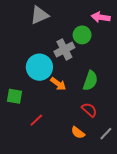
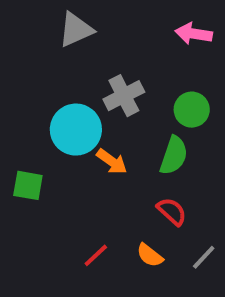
green circle: (82, 35) -> (192, 110), moved
red line: (36, 120) -> (96, 255), moved

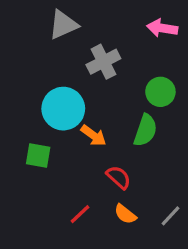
gray cross: (124, 96) -> (103, 62), moved
green square: (28, 185) -> (38, 156), moved
red semicircle: (172, 211) -> (119, 177), moved

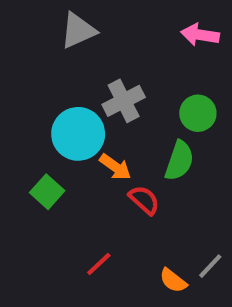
gray cross: (103, 62) -> (124, 101), moved
green square: (38, 156) -> (47, 192), turned 32
red semicircle: (119, 177) -> (144, 200), moved
orange semicircle: (125, 214) -> (173, 281), moved

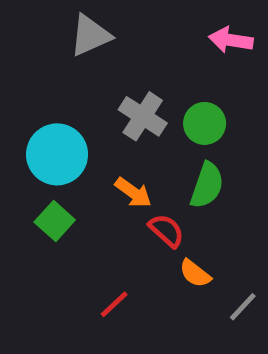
gray cross: (124, 101) -> (143, 116), turned -30
green circle: (198, 113) -> (205, 123), moved
cyan circle: (78, 134) -> (57, 154), moved
orange semicircle: (173, 281) -> (195, 273), moved

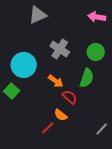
green circle: (205, 123) -> (96, 52), moved
green square: (55, 221) -> (12, 91), moved
orange semicircle: (195, 273) -> (61, 115), moved

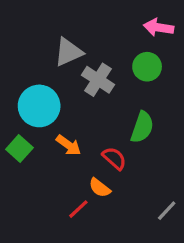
gray triangle: (38, 15) -> (69, 52), moved
green circle: (96, 52) -> (147, 67), moved
orange arrow: (56, 81) -> (69, 145), moved

